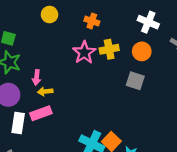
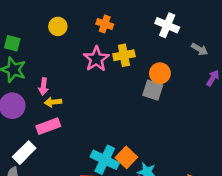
yellow circle: (50, 15) -> (58, 26), moved
orange circle: (142, 51) -> (160, 73), moved
white rectangle: (18, 123) -> (24, 153), moved, turned 36

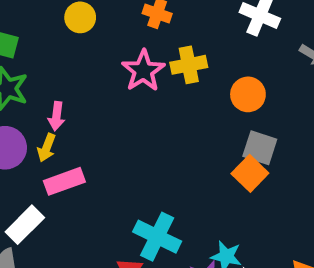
gray square: (153, 90) -> (260, 148), moved
yellow arrow: (53, 102) -> (47, 148), moved, turned -63
orange square: (126, 157) -> (250, 173), moved

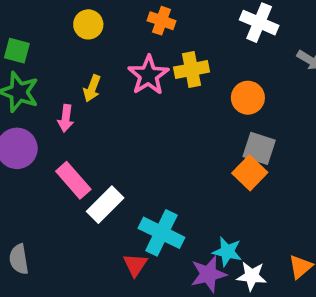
yellow arrow: (47, 148) -> (92, 88), moved
pink rectangle: (64, 181) -> (73, 180), turned 69
white rectangle: (25, 225) -> (105, 205), moved

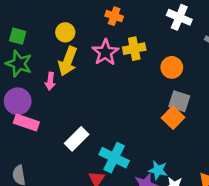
yellow circle: (88, 24) -> (65, 32), moved
yellow arrow: (92, 88) -> (68, 61), size x1.6
pink rectangle: (73, 180) -> (26, 123), moved, turned -30

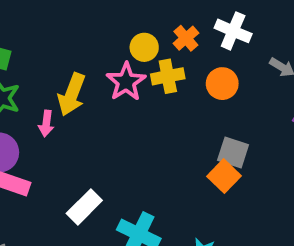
orange cross: (114, 16) -> (186, 38), moved, turned 30
yellow circle: (65, 32) -> (144, 47), moved
orange circle: (172, 67) -> (222, 84), moved

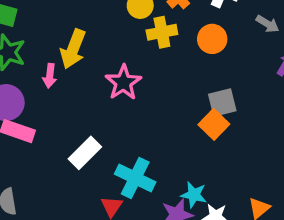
pink star: (126, 82) -> (123, 82), moved
gray square: (233, 152) -> (222, 103), turned -32

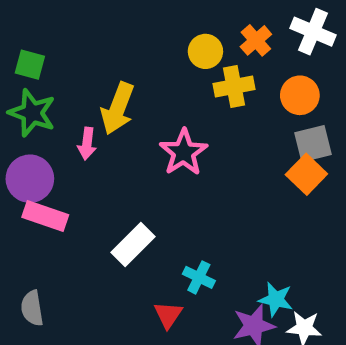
gray square: (222, 103) -> (313, 144), moved
orange square: (214, 124) -> (306, 174), moved
cyan cross: (135, 178) -> (199, 277), size x0.6

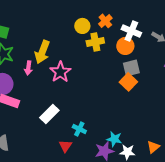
white cross: (313, 32) -> (131, 31), moved
pink star: (184, 152) -> (60, 72), moved

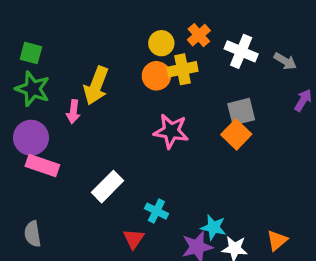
orange circle: (125, 46) -> (156, 76), moved
pink star: (60, 72) -> (171, 131), moved, turned -30

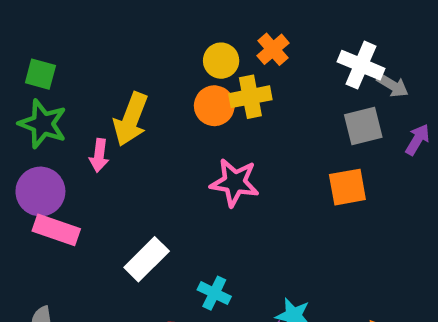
white cross: (241, 51) -> (361, 65), moved
gray square: (241, 112) -> (363, 126), moved
orange square: (236, 134) -> (347, 187), moved, turned 36

